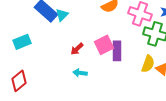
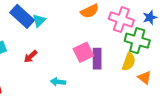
red arrow: (77, 49) -> (31, 56), moved
yellow semicircle: (148, 64) -> (129, 62), moved

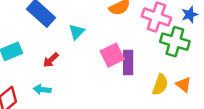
cyan triangle: (39, 21) -> (77, 32), moved
yellow semicircle: (129, 62) -> (160, 85), moved
cyan arrow: (58, 82) -> (42, 90), moved

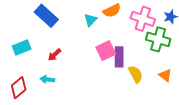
cyan triangle: (77, 32) -> (90, 20), moved
yellow semicircle: (160, 85) -> (136, 74), moved, turned -48

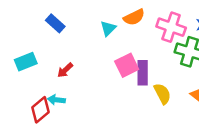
blue rectangle: (46, 16) -> (55, 23), size x0.7
red diamond: (19, 88) -> (40, 110), moved

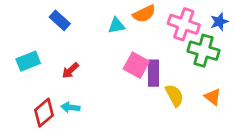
cyan triangle: (108, 28) -> (116, 26), turned 35
pink square: (127, 65) -> (136, 65), turned -35
cyan arrow: (56, 100) -> (70, 107), moved

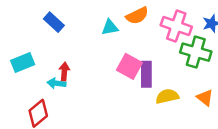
red arrow: (70, 70) -> (64, 72), turned 138
yellow semicircle: (174, 95) -> (167, 96), turned -75
cyan arrow: (70, 107) -> (56, 83), moved

